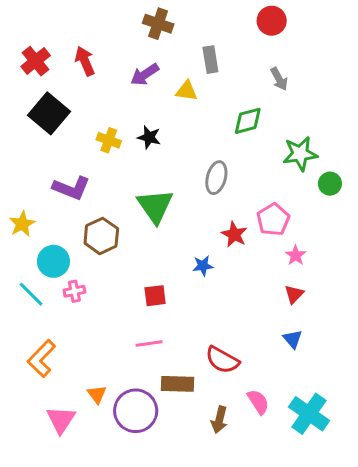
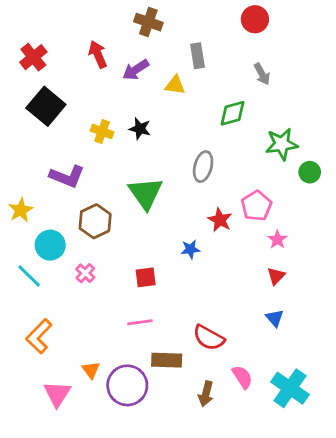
red arrow: (85, 61) -> (98, 54), moved
pink cross: (74, 291) -> (85, 273), moved, turned -36

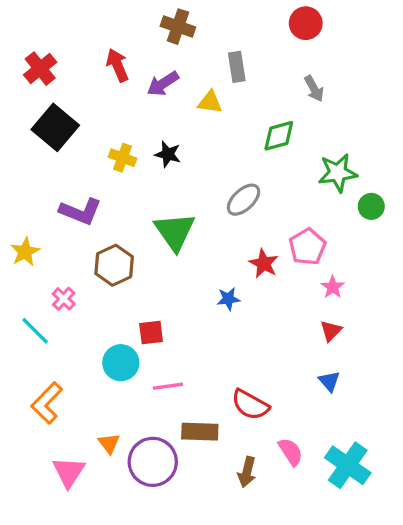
gray ellipse: (203, 167) -> (244, 200), turned 32
cyan circle: (50, 245) -> (121, 363), moved
pink cross: (85, 273) -> (64, 299), moved
red square: (146, 277) -> (151, 332), moved

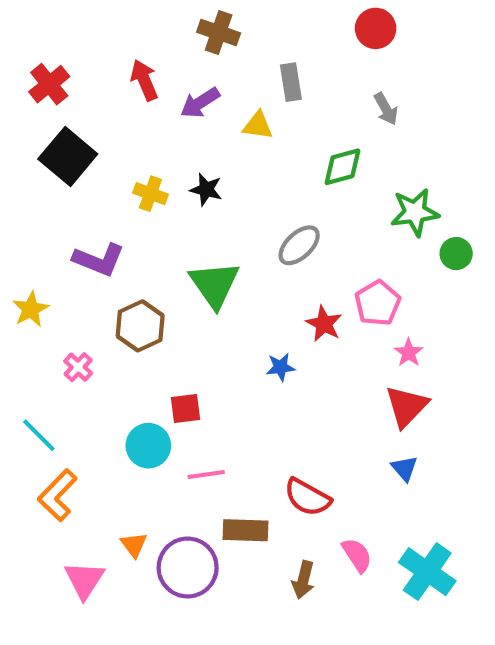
cyan line: (35, 331) -> (39, 435), moved
red triangle: (331, 331) -> (407, 406), size x1.6

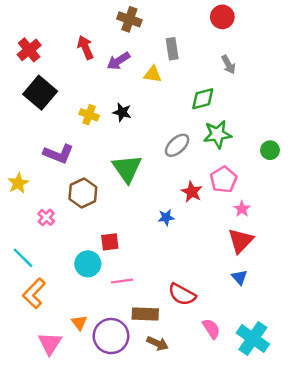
green star: (415, 212) -> (217, 134), moved
brown arrow: (303, 580) -> (158, 343), moved, turned -80

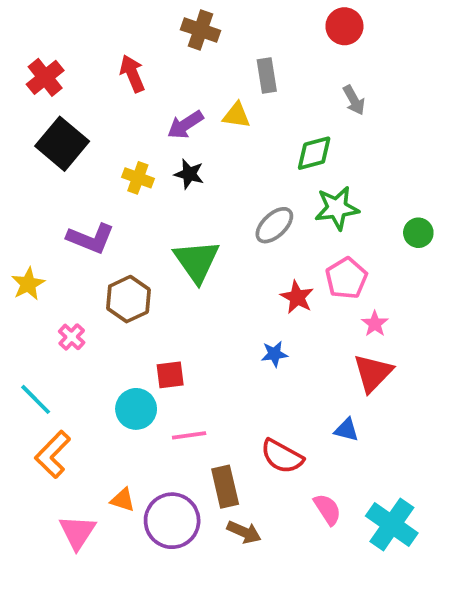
purple arrow: (118, 61) -> (185, 125), moved
blue star: (166, 217) -> (274, 354), moved
blue triangle: (239, 277) -> (346, 430), moved, turned -35
brown rectangle: (145, 314) -> (225, 487), turned 75
orange triangle: (79, 323) -> (123, 500), turned -35

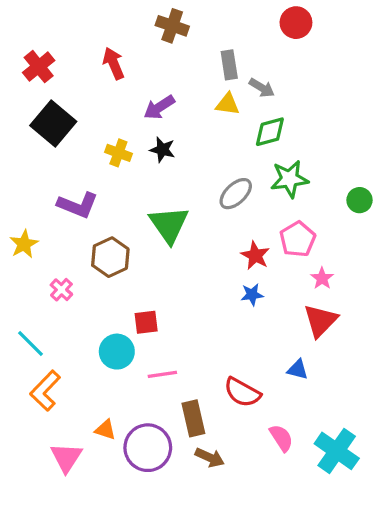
gray arrow: (354, 100) -> (262, 88), moved, turned -30
yellow triangle: (236, 115) -> (228, 104), moved
blue star: (274, 354) -> (252, 295), moved

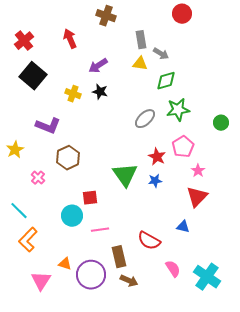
green triangle: (169, 225) -> (125, 175), moved

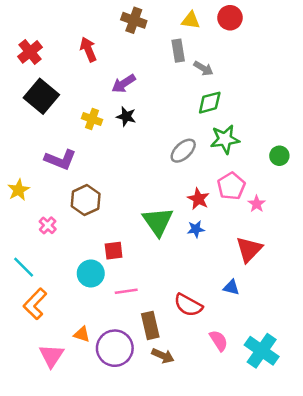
yellow triangle: (140, 64) -> (191, 20), moved
pink star: (198, 171) -> (257, 204), moved

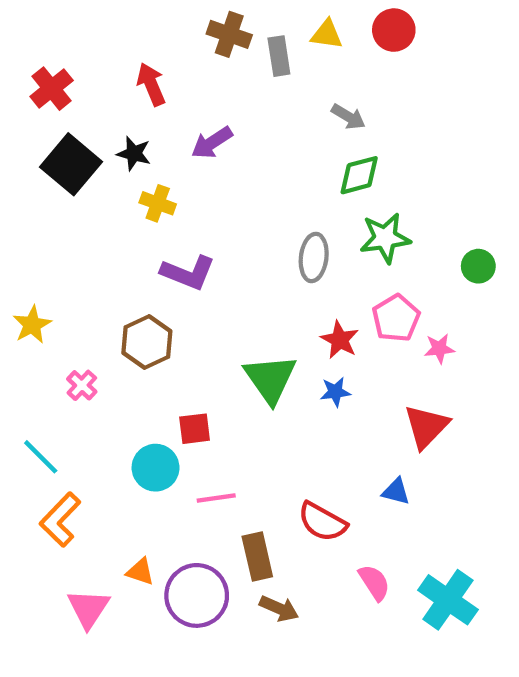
gray rectangle: (178, 51) -> (279, 56), moved
black star: (126, 116) -> (134, 154), moved
gray ellipse: (183, 151) -> (314, 257), turned -40
purple L-shape: (60, 160) -> (188, 273), moved
pink star: (257, 204) -> (439, 348), turned 30

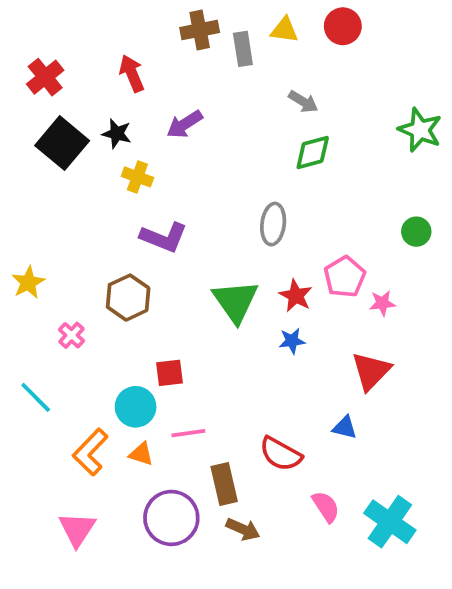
brown cross: (229, 34) -> (200, 30), turned -30
green star: (385, 238) -> (420, 130), moved, turned 30
green triangle: (270, 379) -> (235, 301), moved
orange L-shape: (60, 520) -> (90, 452), moved
orange triangle: (140, 572) -> (141, 454), moved

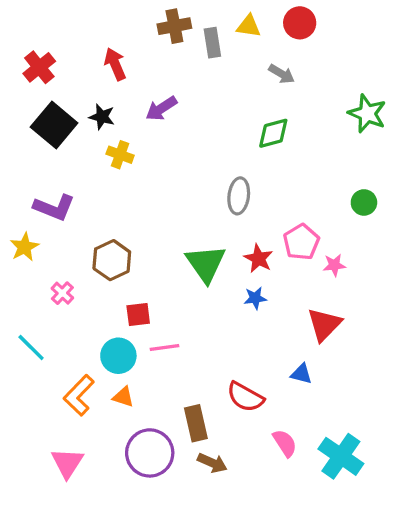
gray arrow: (303, 102) -> (282, 74), moved
purple L-shape: (164, 237) -> (54, 207), moved
red square: (169, 373) -> (138, 315), moved
pink line: (188, 433) -> (165, 347), moved

